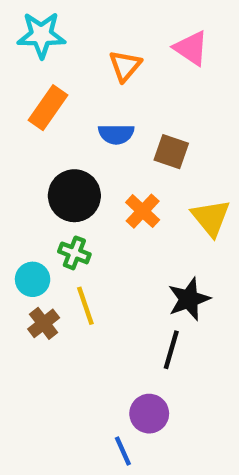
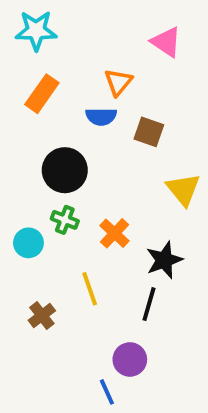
orange triangle: (125, 66) -> (118, 82), moved
orange cross: (143, 211) -> (115, 233), moved
yellow line: (85, 306) -> (90, 289), moved
brown cross: (44, 323) -> (42, 315), moved

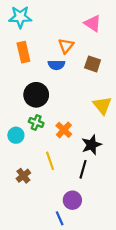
orange rectangle: (42, 94) -> (23, 52), turned -48
brown square: (149, 132) -> (93, 64), moved

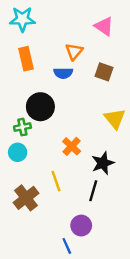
green cross: (36, 122) -> (22, 127), moved, turned -32
brown cross: (23, 176) -> (26, 198), size x1.5

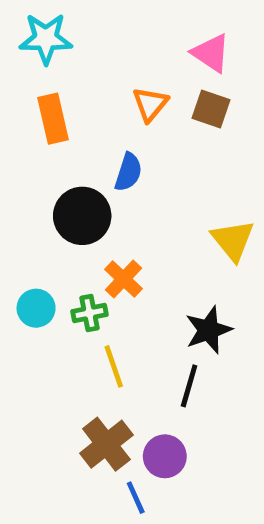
brown square: (104, 72) -> (211, 109), moved
blue semicircle: (63, 73) -> (128, 172), moved, turned -72
green cross: (22, 127) -> (89, 313), moved
orange cross: (72, 146) -> (123, 279), moved
brown cross: (26, 198) -> (106, 444), moved

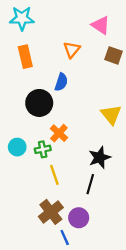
brown square: (211, 109) -> (113, 55), moved

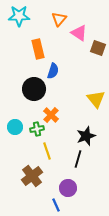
pink triangle: (101, 25) -> (79, 33), moved
orange triangle: (72, 50) -> (59, 19), moved
orange rectangle: (25, 57) -> (38, 49), moved
brown cross: (51, 212) -> (32, 176), moved

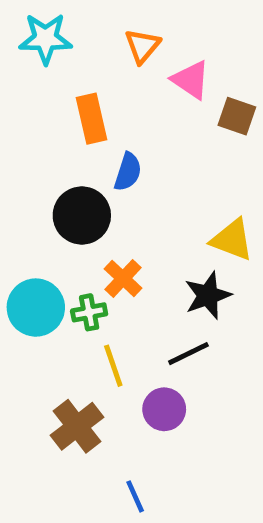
yellow triangle: (96, 99) -> (232, 240), turned -30
cyan circle: (15, 127) -> (36, 308), size x1.5
black star: (86, 136) -> (208, 295), moved
black line: (78, 159) -> (188, 354), moved, turned 48
purple circle: (68, 188) -> (164, 409), moved

